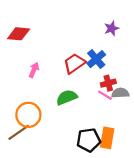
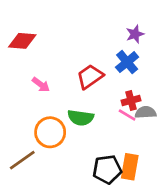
blue cross: (96, 59) -> (127, 62), moved
pink arrow: (34, 70) -> (41, 85), turned 104
green semicircle: (67, 97) -> (81, 118), turned -150
orange circle: (28, 115) -> (50, 132), moved

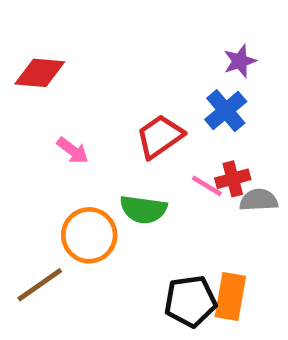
pink line: (127, 115) -> (207, 186), moved

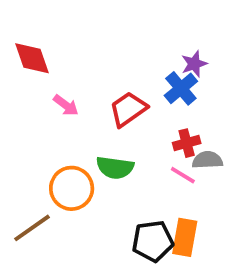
purple star: (240, 61) -> (194, 64), moved
red diamond: (40, 73) -> (32, 58), turned 66
pink arrow: (73, 151) -> (66, 105), moved
pink line: (207, 186) -> (183, 175), moved

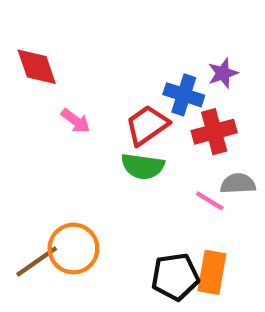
blue cross: (181, 88) -> (184, 95), moved, turned -32
red cross: (187, 143) -> (214, 132), moved, size x1.4
green semicircle: (115, 168) -> (143, 166), moved
orange circle: (72, 188) -> (73, 249), moved

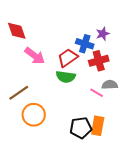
pink arrow: (76, 121) -> (35, 56), size x1.5
brown line: (37, 262) -> (19, 93), moved

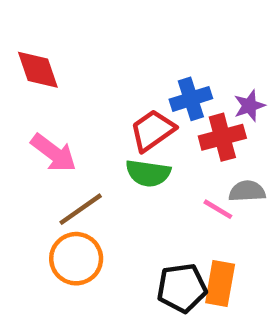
purple star: (103, 34) -> (249, 106), moved
blue cross: (85, 44) -> (191, 99), turned -36
pink arrow: (35, 56) -> (54, 153), moved
brown line: (19, 93) -> (81, 209), moved

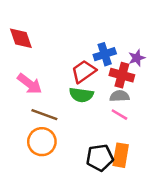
red cross: (222, 137) -> (122, 75), turned 30
gray semicircle: (247, 191) -> (119, 96), moved
brown line: (81, 209) -> (44, 115), turned 55

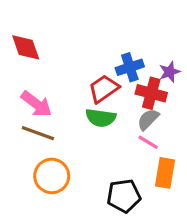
gray semicircle: (119, 96) -> (148, 119), turned -42
brown line: (44, 115) -> (38, 133), moved
orange rectangle: (121, 155) -> (165, 173), moved

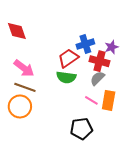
pink line: (148, 142) -> (91, 100), moved
orange rectangle: (165, 173) -> (109, 100), moved
orange circle: (52, 176) -> (20, 106), moved

